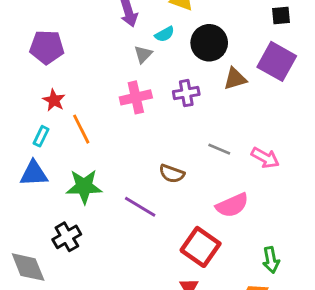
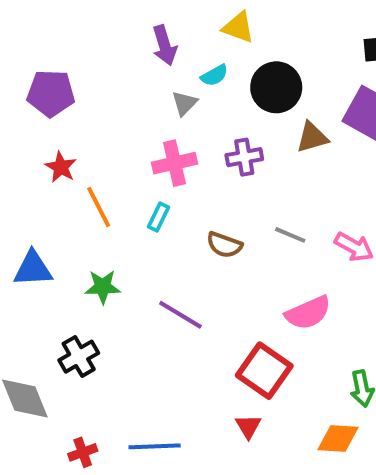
cyan rectangle: (41, 136) -> (159, 217), moved
brown semicircle: (172, 174) -> (224, 245), moved
green star: (84, 187) -> (103, 287), size x0.7

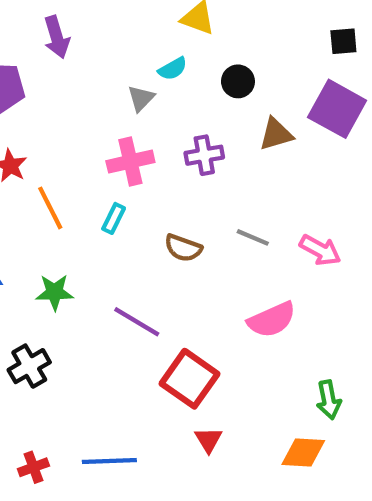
purple arrow: (165, 45) -> (57, 37), moved
black circle: (276, 87) -> (238, 81), size x0.6
red square: (264, 371) -> (189, 379), moved

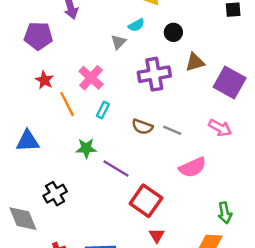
purple square: (337, 109) -> (230, 83), moved
purple cross: (204, 155) -> (154, 74), size x1.5
pink cross: (130, 162) -> (91, 78), moved, turned -35
gray line: (253, 237) -> (172, 130), moved
green star: (55, 292) -> (86, 148), moved

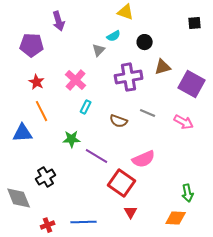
orange line: (67, 104) -> (42, 111), moved
gray line: (172, 130) -> (148, 113), moved
pink semicircle: (193, 167) -> (144, 159), moved

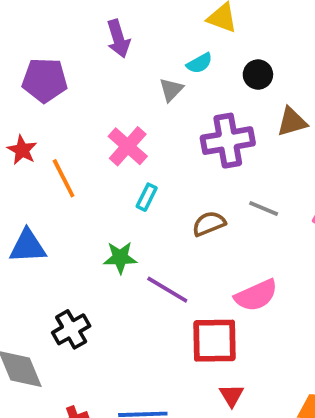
purple arrow: (59, 21) -> (118, 39), moved
red star: (37, 82) -> (22, 150), moved
orange line: (42, 111) -> (64, 178), moved
brown semicircle: (119, 121) -> (209, 224), turned 138
red square: (122, 183) -> (215, 341), turned -36

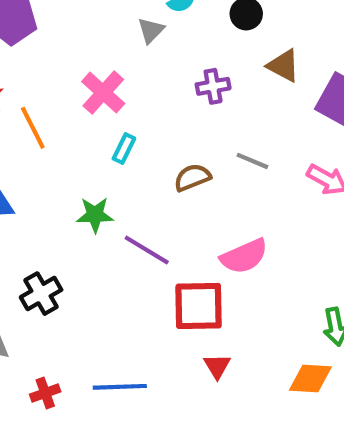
brown triangle: (292, 122) -> (284, 66), turned 44
purple cross: (228, 141) -> (213, 86), size x0.6

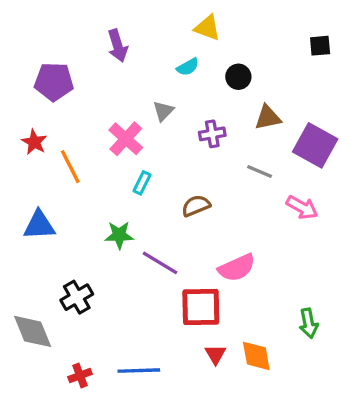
gray triangle: (151, 30) -> (163, 111), moved
brown triangle: (284, 66) -> (268, 118), turned -40
gray line: (252, 161) -> (260, 171), moved
orange diamond: (310, 379) -> (256, 356), moved, turned 76

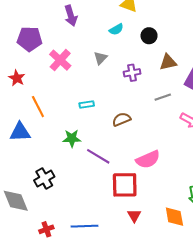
pink cross: (126, 139) -> (60, 60), moved
orange line: (70, 167) -> (38, 107), moved
gray line: (260, 171) -> (163, 97), turned -42
cyan rectangle: (142, 183) -> (87, 104), turned 56
orange diamond: (256, 356) -> (174, 217), moved

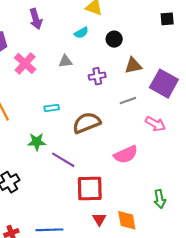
gray triangle: (100, 58) -> (65, 61), turned 40
brown semicircle: (122, 119) -> (87, 123), size x1.5
pink semicircle: (148, 159) -> (126, 155), moved
orange diamond: (174, 217) -> (127, 220), moved

